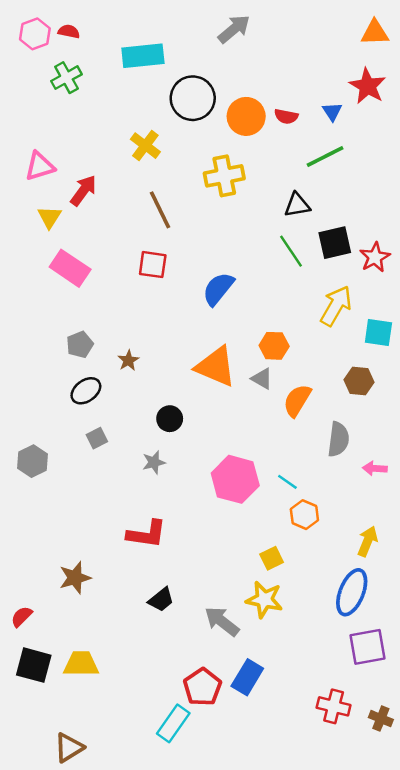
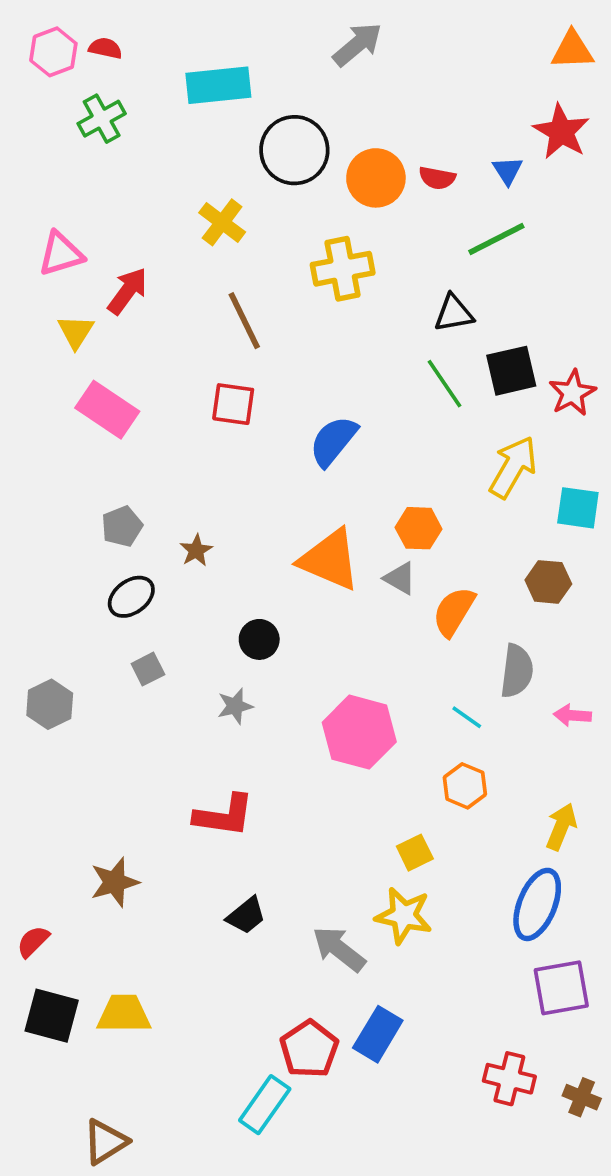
cyan line: (287, 482) -> (467, 717), moved

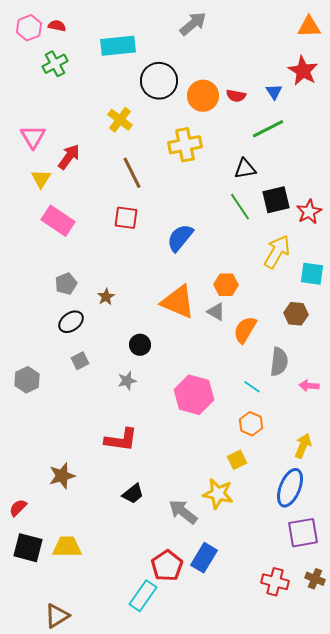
pink triangle: (61, 254) -> (33, 137), turned -44
yellow square: (415, 853) -> (237, 460), moved
brown cross: (582, 1097) -> (315, 579), moved

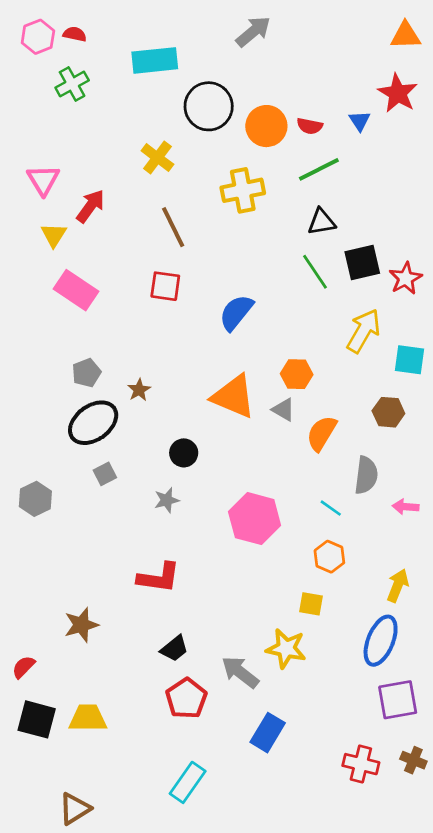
green line: (268, 129) -> (319, 169), moved
black ellipse: (71, 322) -> (93, 423), size x1.5
yellow square: (237, 460) -> (311, 604), turned 36
red pentagon: (167, 566) -> (186, 698), moved

